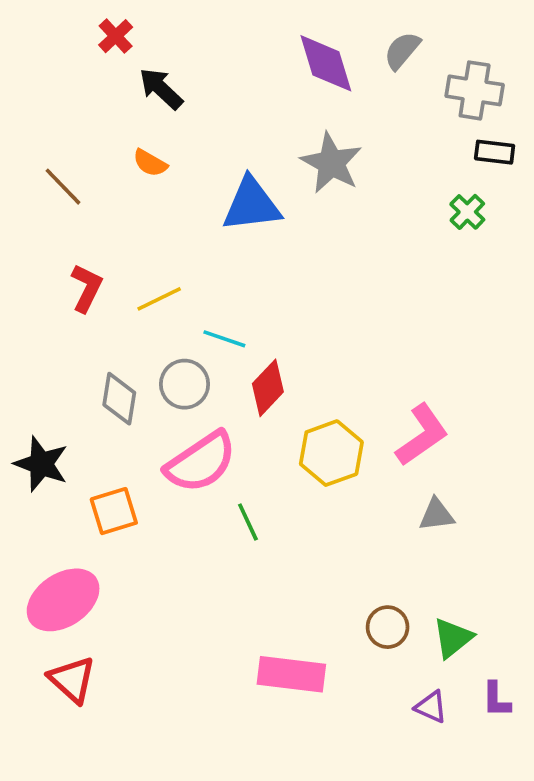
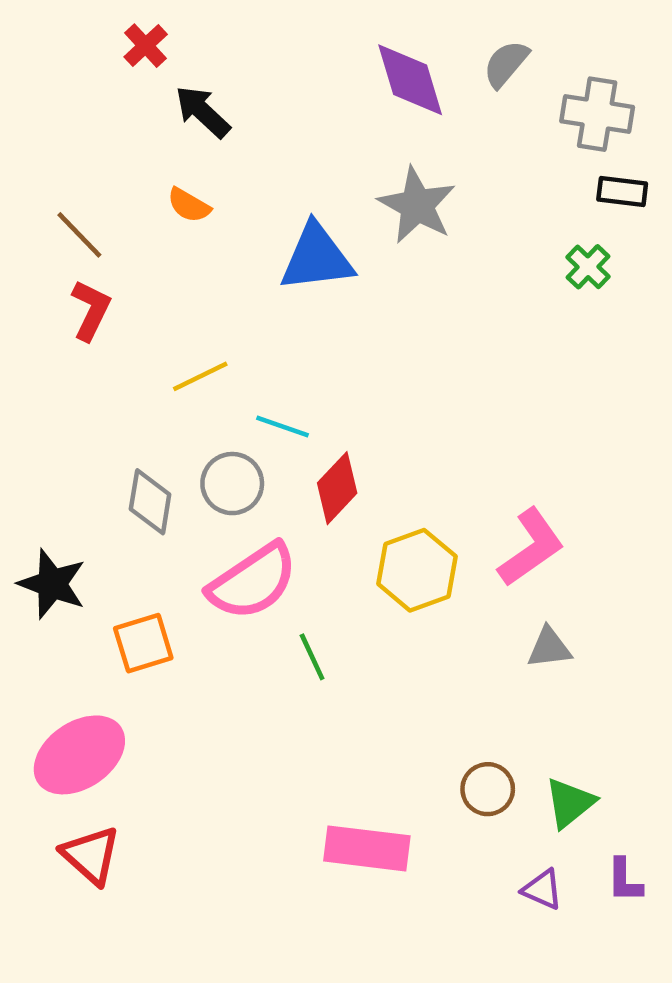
red L-shape: (87, 288) -> (91, 310), moved

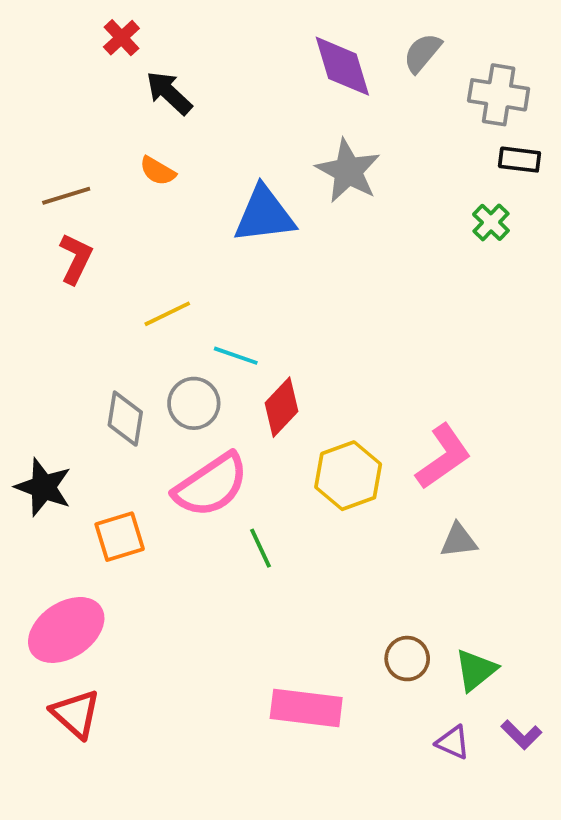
brown line: (79, 235) -> (66, 196), turned -63
purple L-shape: (625, 880) -> (521, 735), turned -45

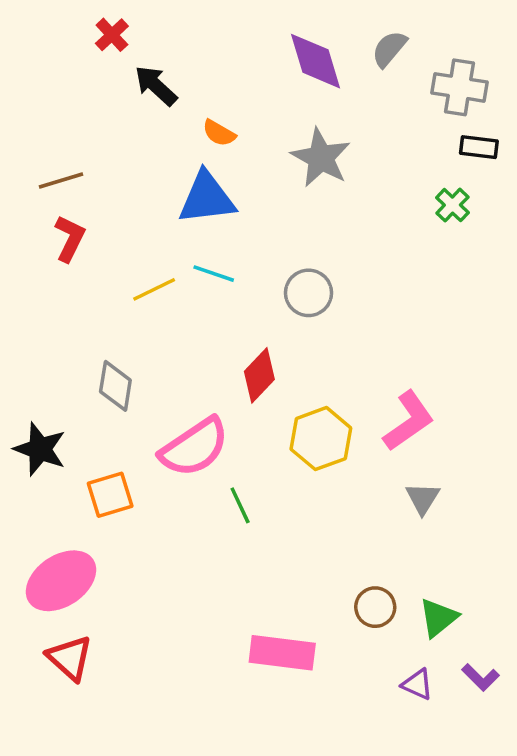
orange semicircle: (158, 171) -> (219, 133), moved
blue triangle: (264, 215) -> (207, 198), moved
cyan line: (236, 356) -> (214, 274), moved
gray circle: (194, 403) -> (309, 293), moved
gray triangle: (459, 540) -> (423, 498), turned -51

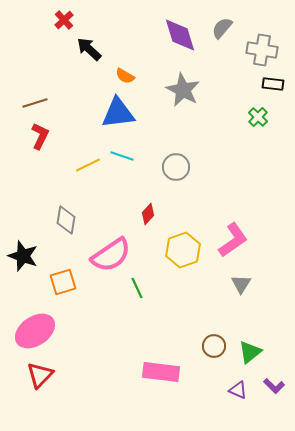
red diamond: (259, 375) -> (148, 214), size x0.7
red triangle: (70, 658) -> (40, 375), turned 32

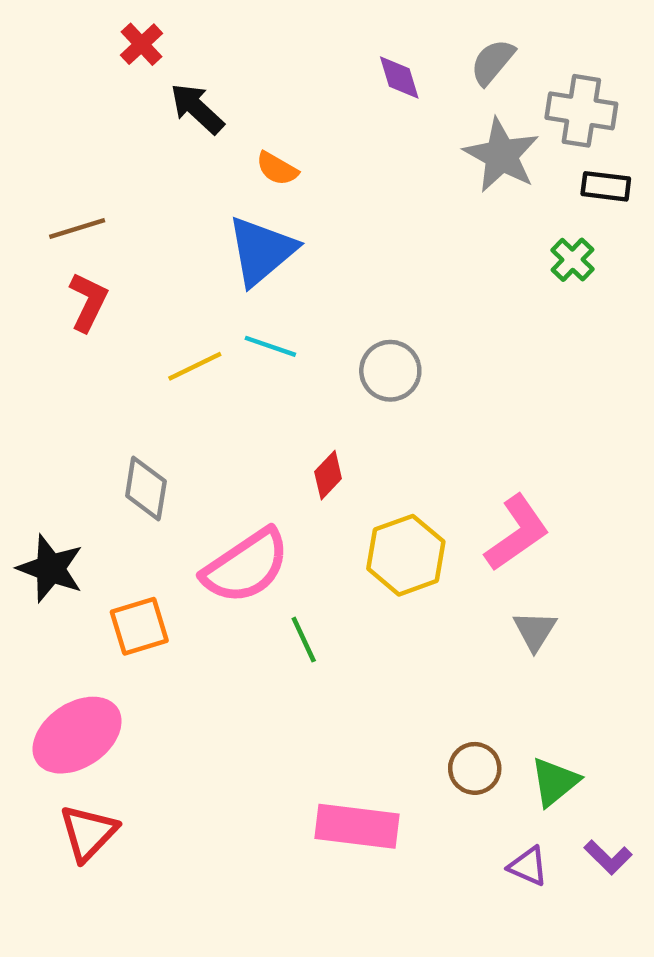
purple diamond: (180, 35) -> (399, 77), size x0.6
gray star: (183, 90) -> (501, 155), moved
blue triangle: (118, 113) -> (261, 251), turned -33

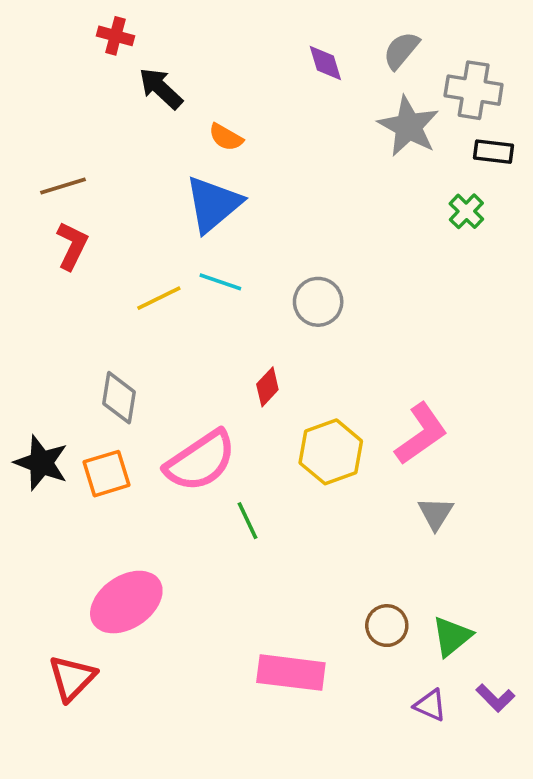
red cross: (141, 44) -> (115, 36), turned -32
orange square: (139, 626) -> (106, 474), moved
pink ellipse: (77, 735) -> (126, 602), moved

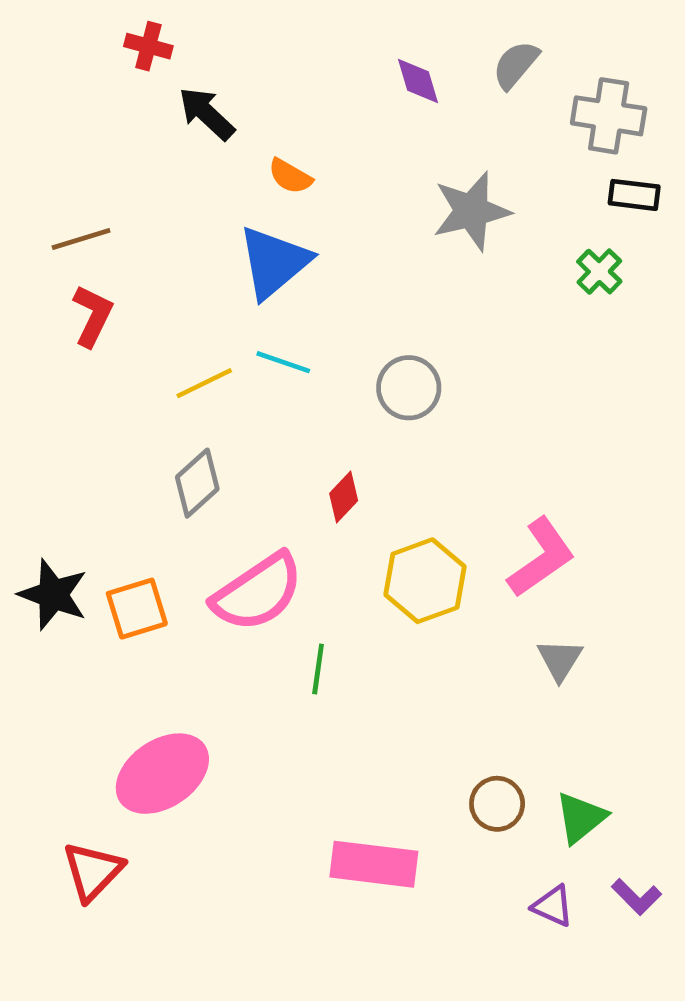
gray star: (408, 126) -> (471, 211), moved, turned 30
gray diamond: (119, 398) -> (197, 483), moved, turned 39
green line: (248, 521) -> (318, 669), turned 33

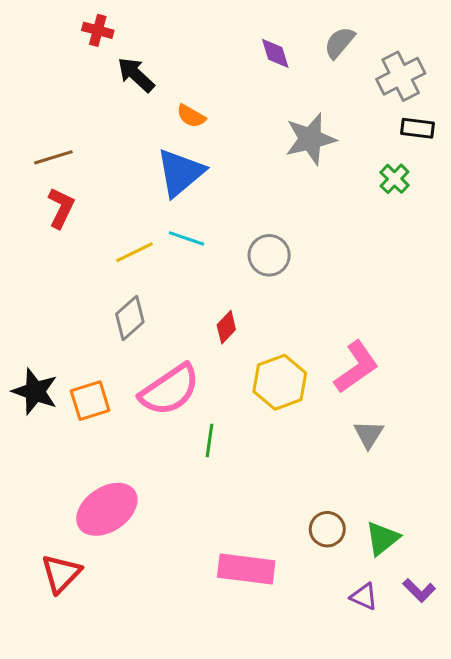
gray cross: (609, 116) -> (401, 76), turned -36

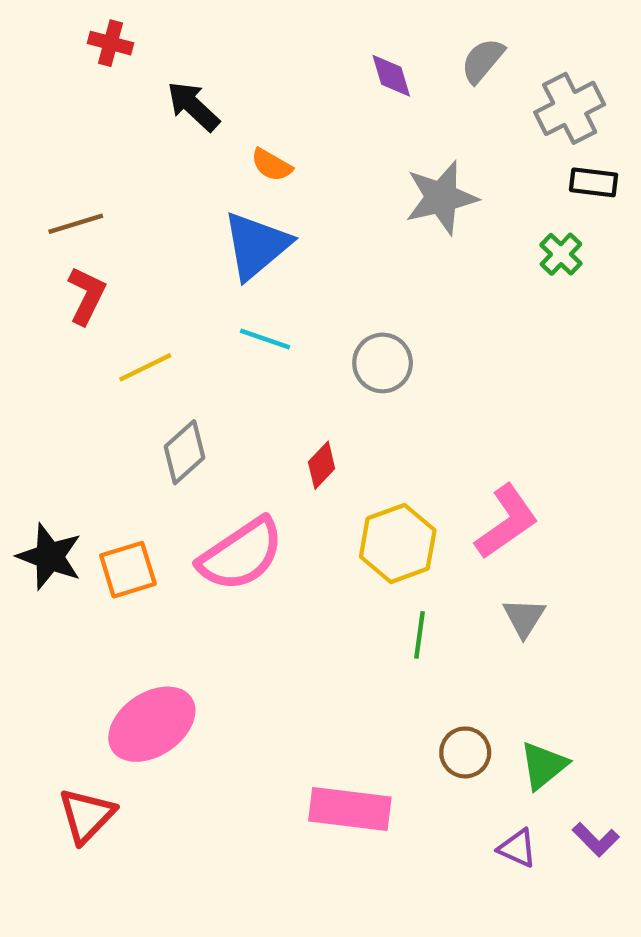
red cross: (98, 30) -> (111, 43), moved
yellow line: (134, 252) -> (145, 367), moved
green line: (209, 440) -> (420, 635), moved

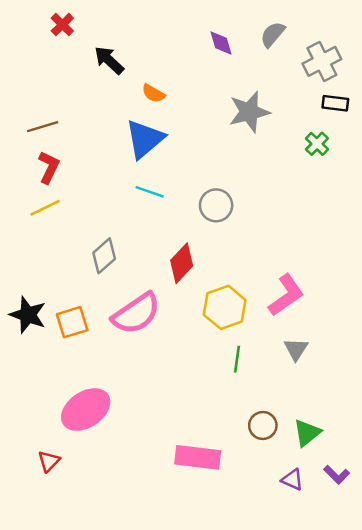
red cross: (111, 43) -> (62, 25), turned 30
yellow line: (145, 367) -> (45, 208), moved
red diamond: (322, 465) -> (182, 263), size x1.5
red triangle: (87, 816) -> (49, 461), size x0.7

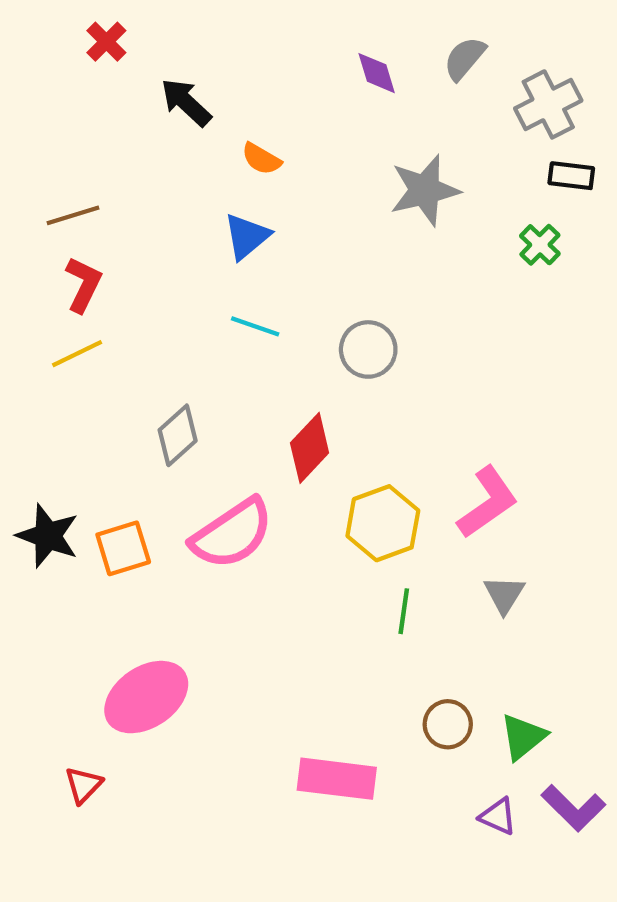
blue triangle: (145, 139) -> (247, 236), size x0.7
purple L-shape: (337, 475) -> (573, 808), size x1.4

